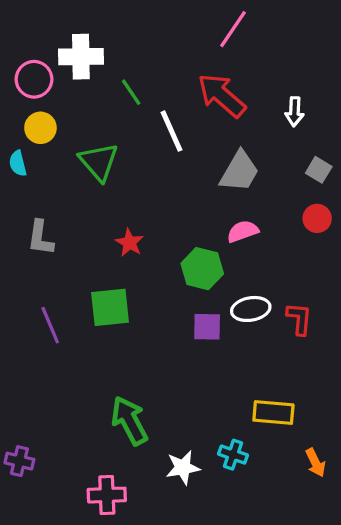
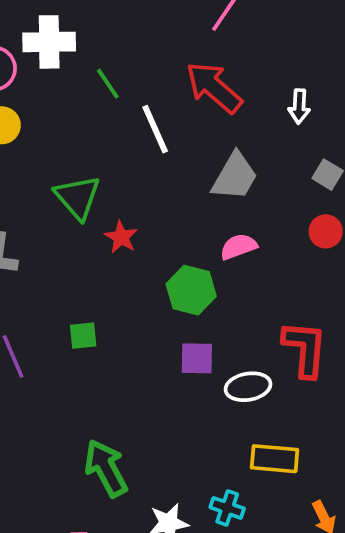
green triangle: (99, 162) -> (78, 197), moved
red star: (129, 243) -> (121, 237), moved
green square: (110, 307) -> (83, 336), size x0.6
white ellipse: (251, 309) -> (248, 387), moved
red L-shape: (299, 319) -> (305, 349), size x1.5

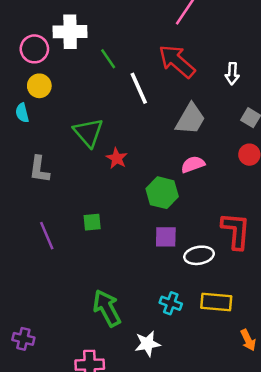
cyan cross: (227, 508) -> (171, 303), moved

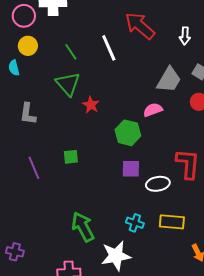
green line: (108, 59) -> (71, 52), moved
gray trapezoid: (190, 119) -> (169, 80), moved
white star: (147, 344) -> (116, 256), size x1.4

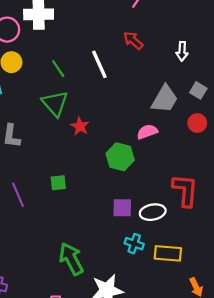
red arrow: (140, 26) -> (133, 40), size x0.6
purple square: (131, 169) -> (122, 208), moved
cyan cross: (135, 223) -> (134, 244), moved

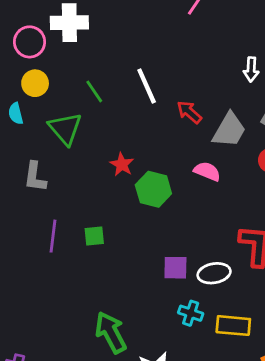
red arrow: (133, 40) -> (189, 112), moved
green triangle: (55, 103) -> (65, 129), moved
pink semicircle: (147, 132) -> (207, 171), turned 42
green hexagon: (120, 157) -> (153, 189), moved
purple line: (18, 195) -> (53, 236), moved, turned 30

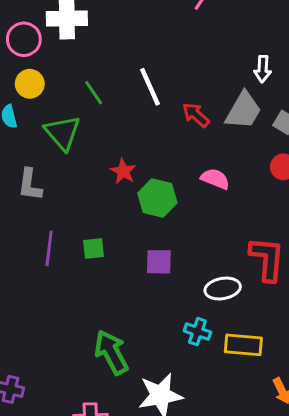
gray trapezoid: (229, 130) -> (243, 110), moved
purple square: (175, 268) -> (159, 262), moved

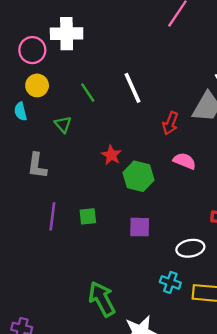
red arrow: (196, 115) -> (170, 123), moved, turned -110
green triangle: (62, 133) -> (63, 124), size x0.6

